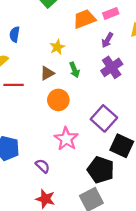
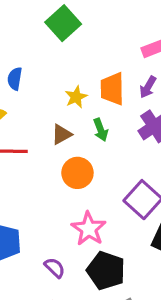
orange trapezoid: (84, 19) -> (112, 89), moved, turned -70
black pentagon: (101, 170) -> (106, 271), moved

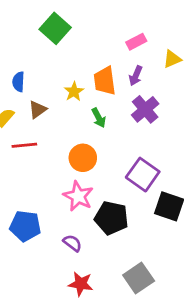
brown triangle: (61, 134) -> (38, 110), moved
pink star: (89, 229) -> (78, 196), moved
black pentagon: (106, 271) -> (111, 218), moved

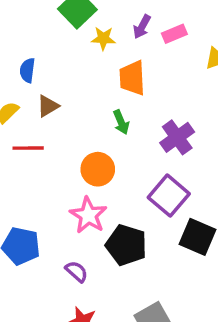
purple arrow: (136, 76) -> (142, 27), moved
yellow star: (74, 92) -> (103, 38), moved, turned 30
purple cross: (145, 109) -> (177, 137), moved

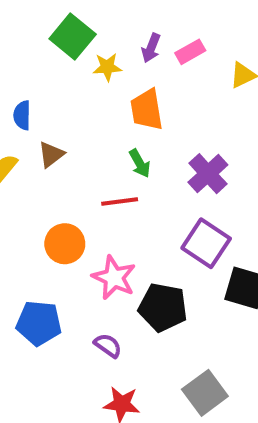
red line: (28, 148) -> (120, 201), moved
orange circle: (98, 169) -> (65, 244), moved

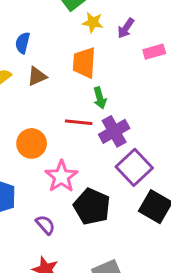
purple arrow: (151, 48) -> (126, 28), moved
pink rectangle: (190, 52) -> (154, 52), moved
orange trapezoid: (147, 110) -> (84, 63), moved
purple cross: (208, 174) -> (114, 131), moved

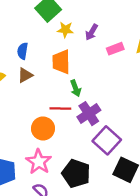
blue semicircle: (23, 43) -> (23, 51), moved
orange circle: (32, 143) -> (43, 128), moved
pink star: (61, 177) -> (39, 162), moved

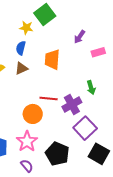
yellow star: (65, 30) -> (26, 28), moved
green arrow: (76, 88) -> (91, 88), moved

